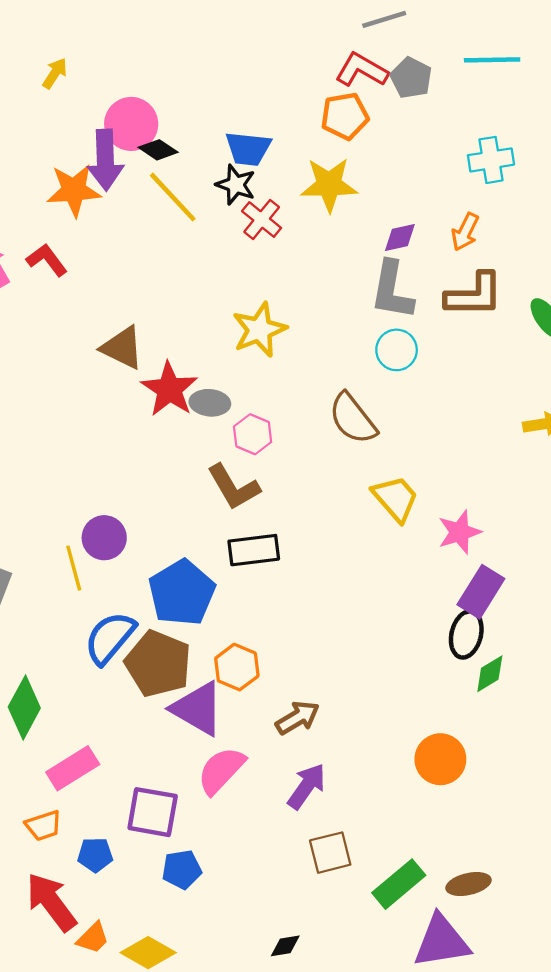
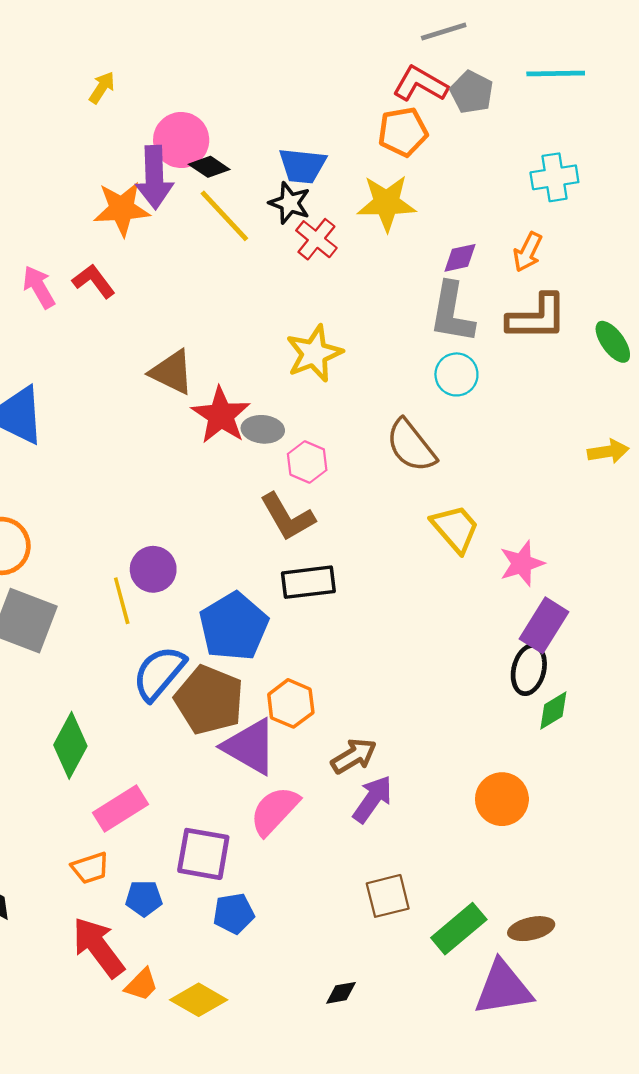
purple arrow: (307, 786) -> (372, 799), moved

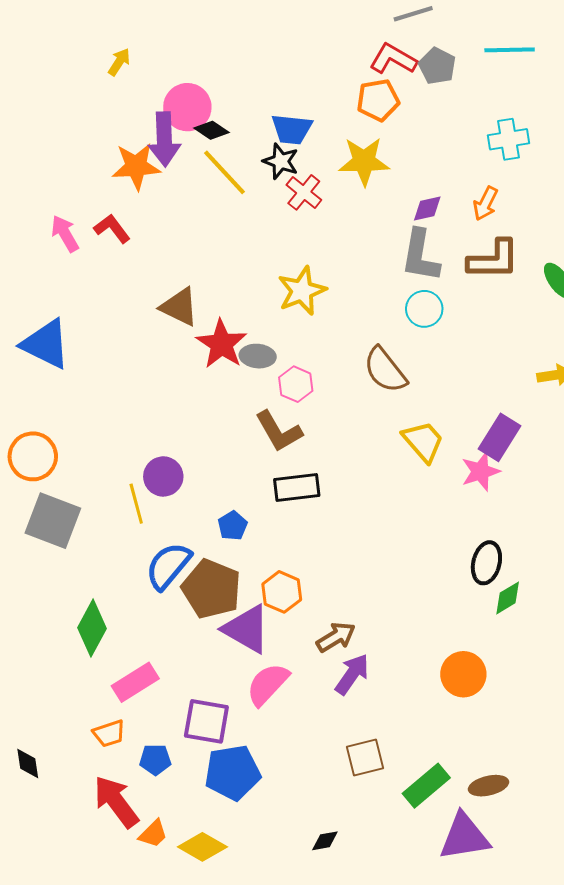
purple rectangle: (544, 625) -> (500, 437), moved
blue pentagon: (234, 626) -> (233, 526), size x0.5
blue pentagon: (234, 913) -> (233, 773), size x1.6

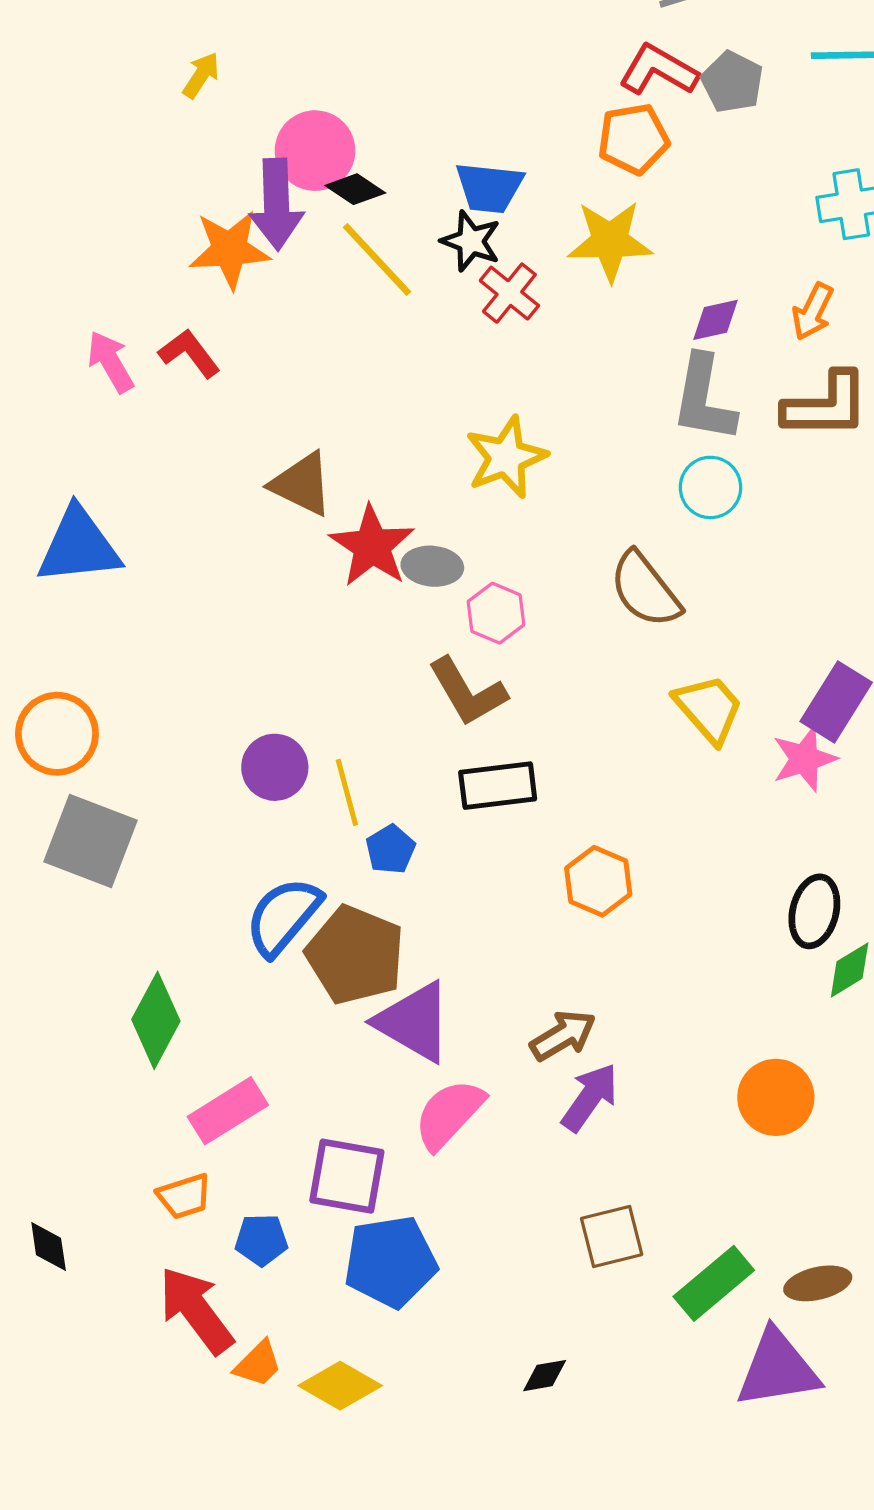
blue triangle: (46, 344) -> (79, 546), turned -32
yellow line: (136, 504) -> (347, 792), moved
orange hexagon: (282, 592) -> (598, 881), moved

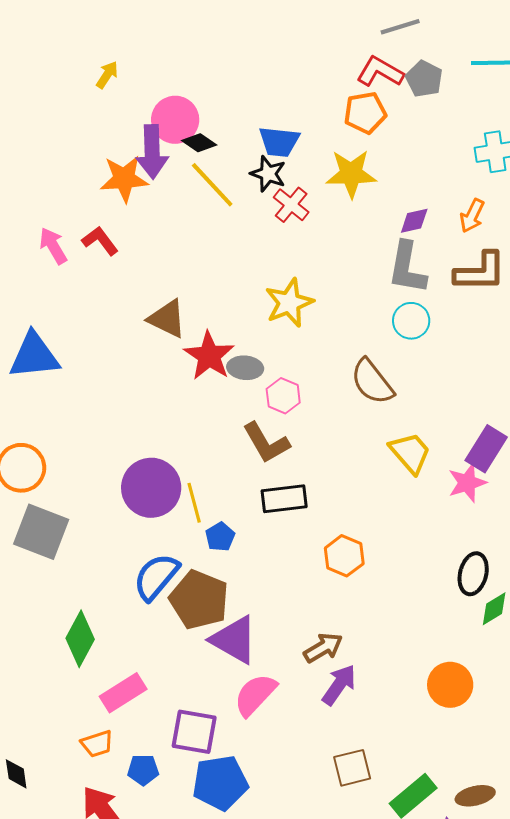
purple circle: (275, 767) -> (151, 488), size x1.5

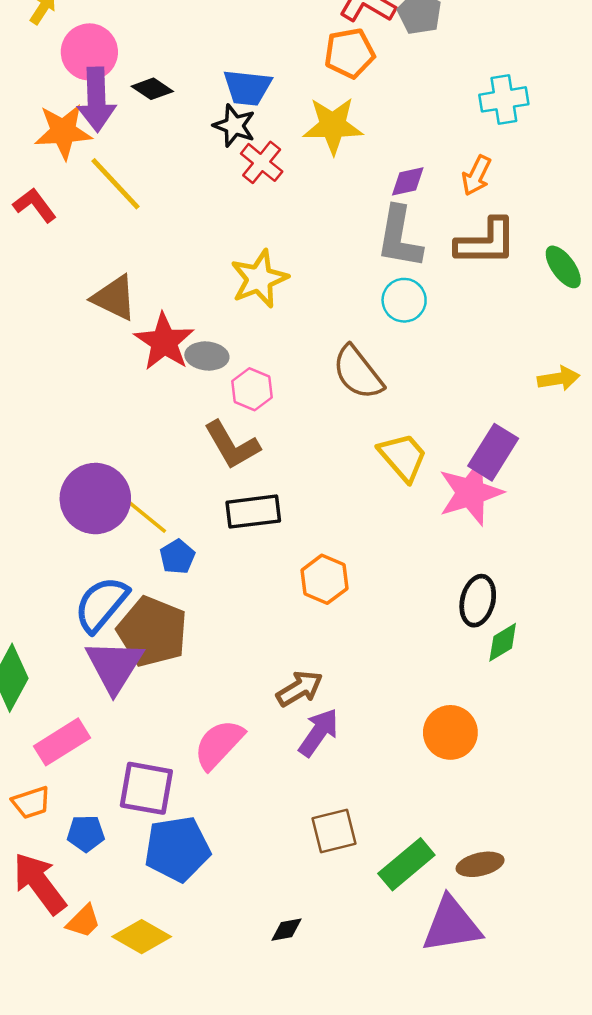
pink circle: (175, 120) -> (89, 52), moved
yellow line: (212, 185) -> (115, 184), moved
pink star: (467, 483) -> (471, 493), size x1.4
yellow line: (194, 503) -> (146, 516), turned -36
purple triangle: (234, 640) -> (114, 666), moved, turned 32

